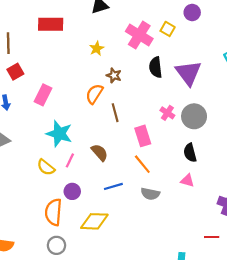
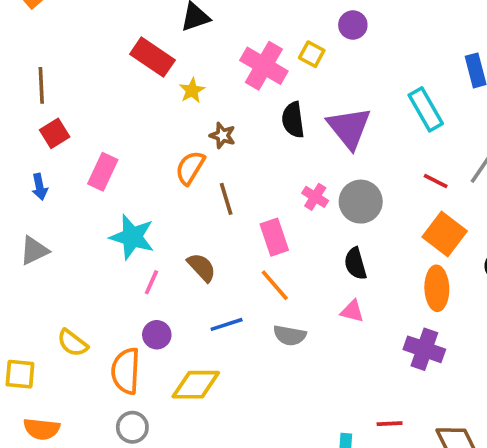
red rectangle: (51, 24) -> (152, 57), moved, turned 35
yellow semicircle: (46, 167) -> (72, 343), moved
red line: (212, 237) -> (390, 424), moved

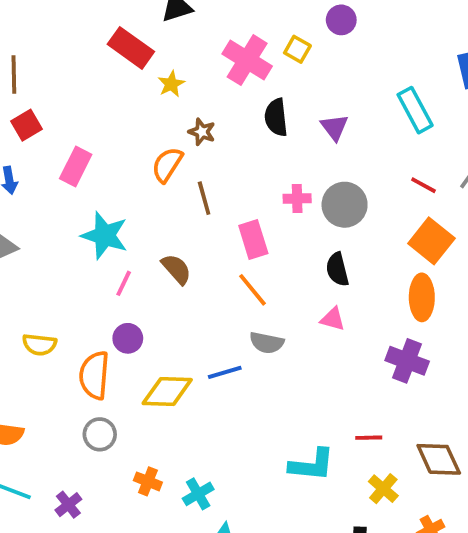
purple triangle: (349, 128) -> (335, 127), size x0.6
pink cross: (315, 197) -> (297, 199), turned -35
blue line: (227, 324) -> (225, 372), moved
yellow semicircle: (72, 343) -> (39, 345), turned -32

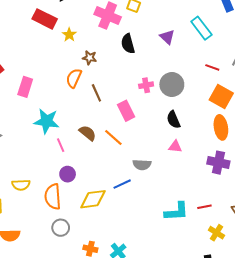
purple triangle: (335, 127) -> (167, 37), moved
pink line: (124, 283) -> (61, 145), turned -40
orange line: (252, 290) -> (113, 137), moved
cyan L-shape: (312, 465) -> (176, 212), moved

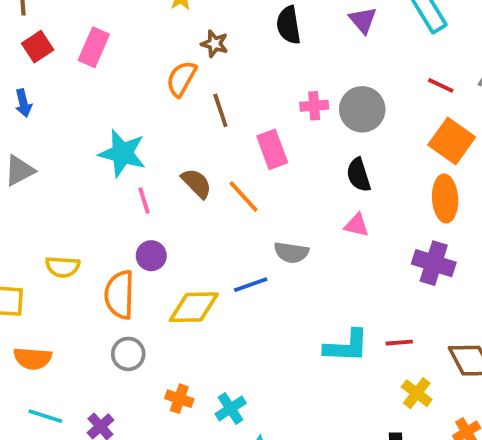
pink rectangle: (25, 87) -> (94, 47), moved

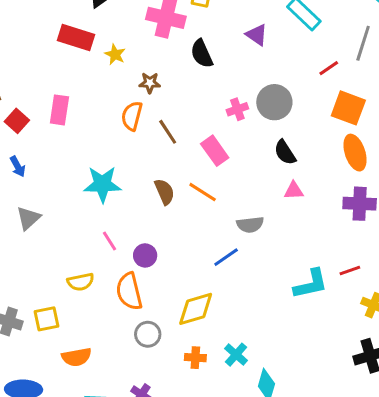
red line: (441, 85) -> (329, 68), turned -45
brown semicircle: (196, 183) -> (164, 192), turned 36
pink line: (144, 201) -> (109, 241), moved
yellow diamond: (194, 307) -> (196, 309), moved

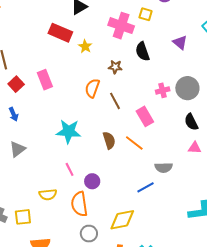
brown star: (150, 83) -> (115, 67), moved
pink rectangle: (59, 110) -> (45, 80), turned -36

